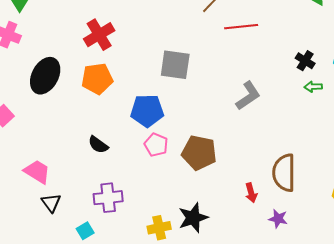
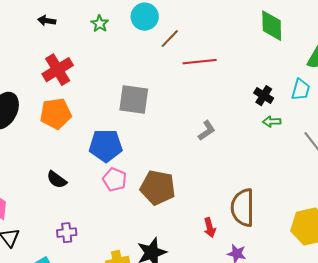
gray L-shape: (248, 96) -> (207, 131), size x0.7
purple cross: (108, 198) -> (67, 233), size x0.7

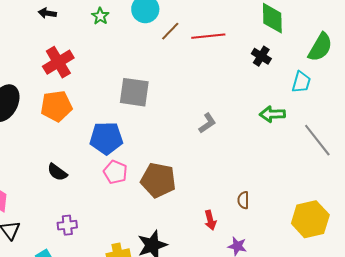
red line: (200, 62) -> (208, 36), moved
black cross: (264, 96) -> (261, 56), moved
green arrow: (272, 122) -> (272, 114), size x1.4
brown semicircle: (243, 208) -> (243, 200), size x0.5

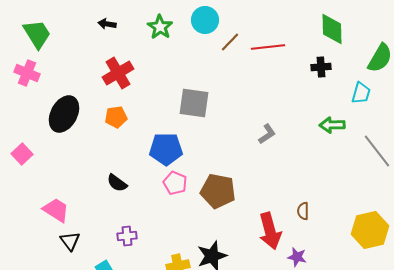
green star: (100, 16) -> (160, 27), size x1.4
black cross: (261, 56) -> (321, 67), turned -36
orange pentagon: (56, 106) -> (116, 117), size x0.7
red arrow: (210, 220) -> (270, 231), size x1.8

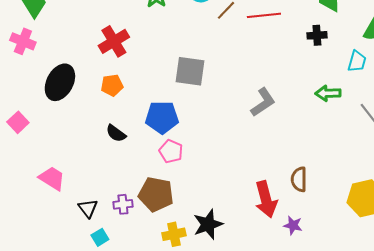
gray L-shape: (267, 134) -> (263, 102), size x1.4
black semicircle: (117, 183) -> (116, 133), moved
brown pentagon: (218, 191) -> (156, 194), moved
brown semicircle: (303, 211) -> (299, 179), size x1.4
black triangle: (70, 241) -> (88, 208), moved

